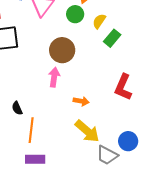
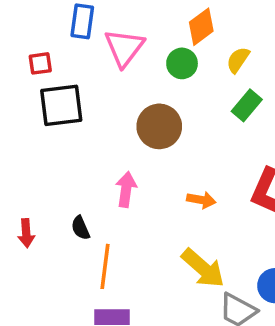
yellow semicircle: (99, 21) -> (238, 60), moved
pink arrow: (54, 77) -> (126, 189), moved
orange arrow: (81, 101) -> (201, 200), moved

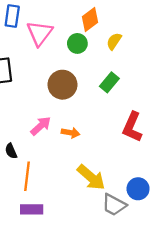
green rectangle: (247, 105) -> (109, 82), moved
pink arrow: (126, 189) -> (41, 126), turned 40
orange arrow: (201, 200) -> (71, 133), moved

